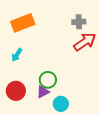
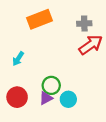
orange rectangle: (23, 23) -> (39, 19), moved
cyan circle: (61, 104) -> (68, 99), moved

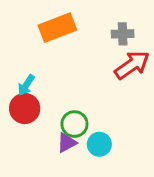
red circle: (17, 97) -> (25, 108), moved

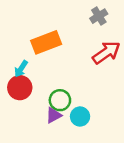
orange rectangle: (57, 28) -> (46, 42), moved
gray cross: (123, 34) -> (99, 16), moved, turned -30

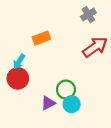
orange rectangle: (46, 42) -> (41, 38), size x0.7
green circle: (60, 100) -> (66, 90), moved

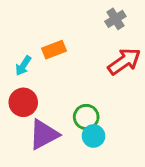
cyan arrow: (19, 62) -> (23, 66), moved
purple triangle: (48, 103) -> (44, 135), moved, size x1.6

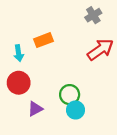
cyan arrow: (23, 66) -> (19, 53), turned -42
purple triangle: (44, 135) -> (35, 109), size x0.6

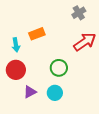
green circle: (70, 95) -> (59, 68), moved
cyan circle: (76, 110) -> (55, 93), moved

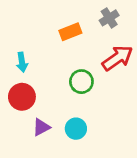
orange rectangle: (37, 34) -> (70, 32), moved
green circle: (59, 68) -> (81, 82), moved

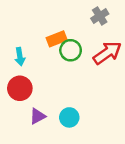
orange rectangle: (70, 32) -> (57, 39), moved
green circle: (81, 82) -> (71, 50), moved

